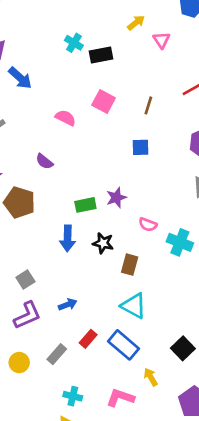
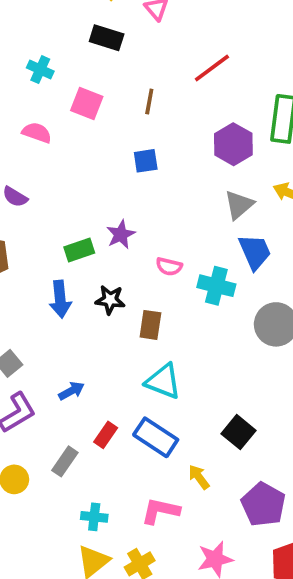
cyan cross: (74, 43) -> (40, 70), moved
black rectangle: (101, 55) -> (107, 38), moved, turned 35

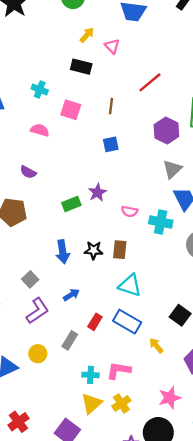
blue arrow: (60, 299) -> (63, 252), moved
black star: (110, 300) -> (94, 250), moved
pink L-shape: (160, 511) -> (119, 370), moved

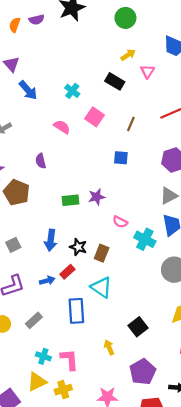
purple semicircle: (28, 172) -> (41, 161), turned 32
gray square: (30, 279) -> (13, 245), moved
red rectangle: (95, 322) -> (67, 272), moved
blue rectangle: (127, 322) -> (76, 311), moved, turned 40
pink L-shape: (119, 370) -> (69, 360), turned 60

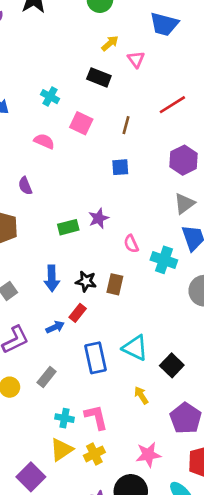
pink semicircle: (120, 222) -> (131, 244), turned 48
cyan triangle: (101, 287) -> (135, 348), moved

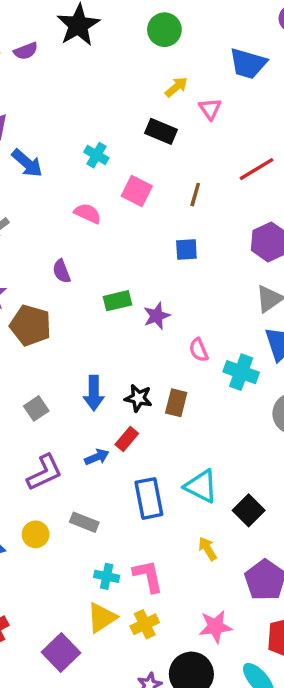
green rectangle: (68, 227) -> (117, 301), moved
gray rectangle: (47, 377) -> (84, 522), turned 72

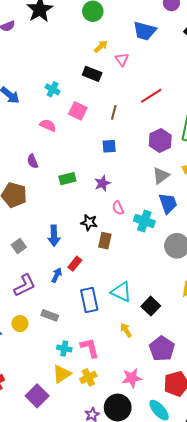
purple star: (157, 316) -> (102, 183), moved
black star: (138, 398) -> (89, 222), moved
blue arrow: (97, 457) -> (57, 275), turned -40

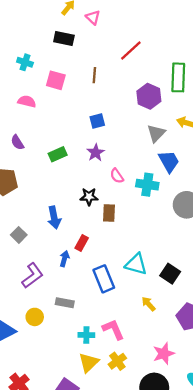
blue square: (109, 146) -> (97, 121), moved

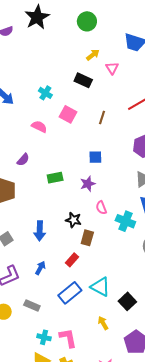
purple semicircle: (17, 142) -> (23, 160), turned -120
red rectangle: (82, 243) -> (72, 260), moved
blue rectangle: (104, 279) -> (70, 293), turned 60

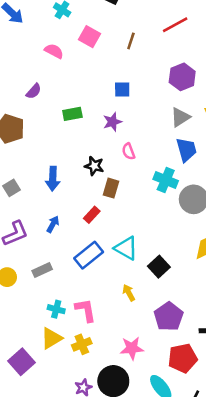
cyan cross: (125, 221) -> (166, 180), moved
gray rectangle: (32, 306) -> (42, 270), turned -49

